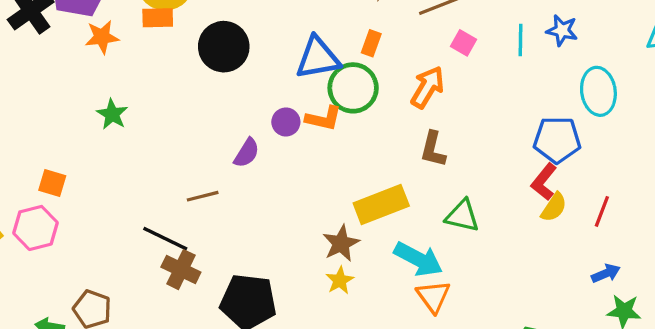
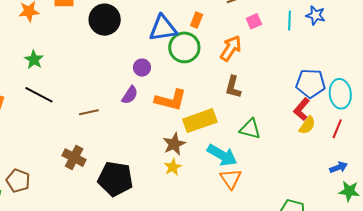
pink square: (464, 43) -> (254, 21), turned 35
cyan ellipse: (598, 91) -> (340, 94), moved
orange L-shape: (324, 118) -> (171, 100), moved, size x1.4
purple semicircle: (247, 153) -> (130, 95), moved
black line: (165, 239) -> (39, 95), moved

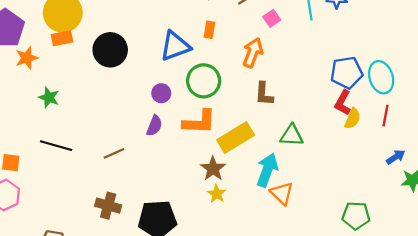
green circle: (184, 47) -> (204, 81), moved
green star: (34, 60) -> (49, 97), moved
cyan arrow: (222, 155) -> (267, 170), turned -88

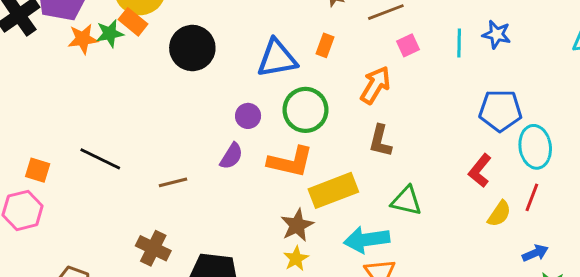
orange rectangle: (62, 38) -> (133, 22), turned 40
blue pentagon: (347, 73) -> (500, 111), moved
green star: (49, 97) -> (110, 33), moved, turned 30
yellow semicircle: (353, 119) -> (499, 214), moved
cyan arrow: (267, 170) -> (367, 240), turned -128

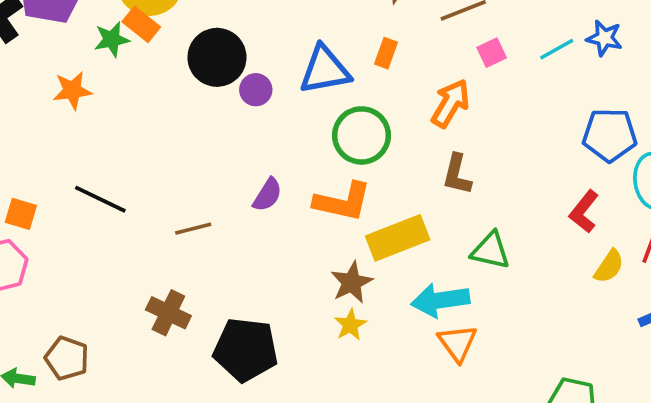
orange star: (83, 39) -> (72, 90), moved
cyan line: (459, 43) -> (557, 49), turned 60
purple circle: (248, 116) -> (256, 90), moved

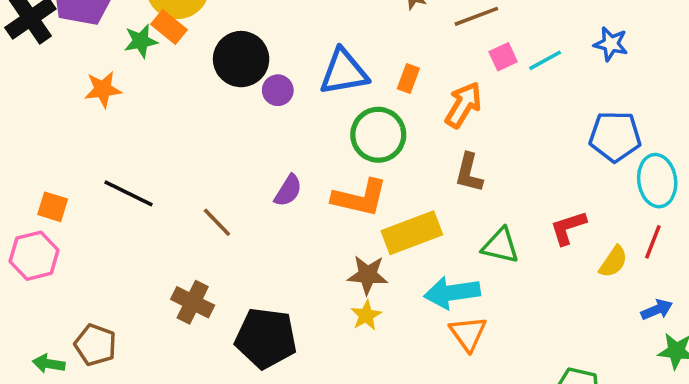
cyan line: (557, 49) -> (545, 60), moved
orange rectangle: (386, 53) -> (408, 78), moved
red L-shape: (584, 212) -> (568, 228), moved, turned 33
brown line: (193, 229) -> (217, 222), turned 60
brown star: (352, 282) -> (368, 275), turned 30

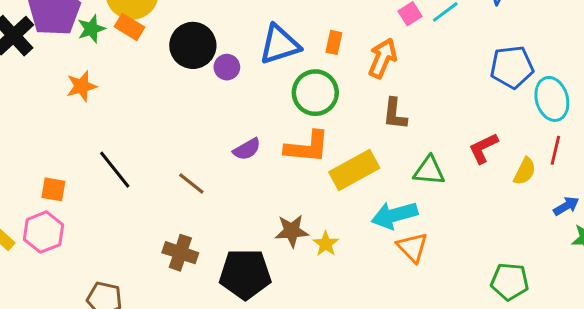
green star: (141, 41) -> (91, 29), moved
purple semicircle: (288, 191) -> (247, 149), turned 36
black line: (129, 193) -> (115, 170), turned 33
brown star: (368, 275) -> (292, 231), moved

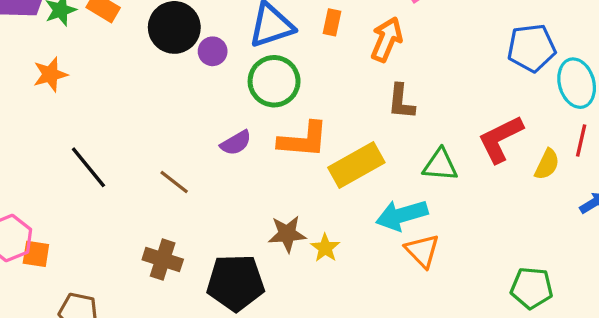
green circle: (315, 93) -> (274, 81), moved
red L-shape: (483, 148) -> (501, 139), size x1.4
orange square: (53, 189) -> (36, 254), moved

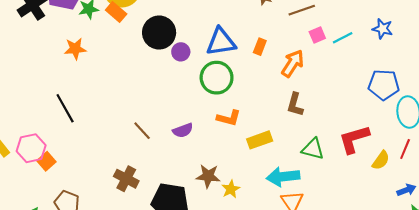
orange L-shape: (303, 140) -> (229, 118), size x0.7
purple semicircle: (236, 143) -> (183, 130), moved
yellow rectangle: (356, 165) -> (260, 140), size x0.7
black line: (88, 167) -> (65, 108), moved
orange square: (36, 254) -> (46, 161), turned 30

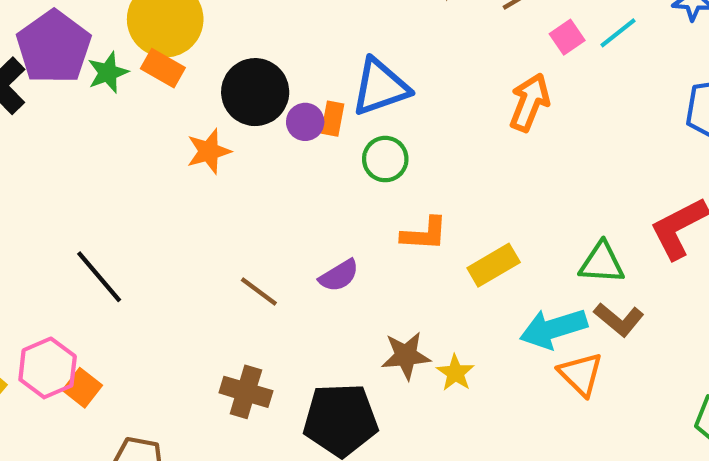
orange rectangle: (260, 47) -> (333, 119), moved
orange star: (75, 49) -> (209, 151), moved
green circle: (217, 78) -> (385, 159), size x0.7
brown L-shape: (295, 105) -> (619, 320), moved, turned -55

